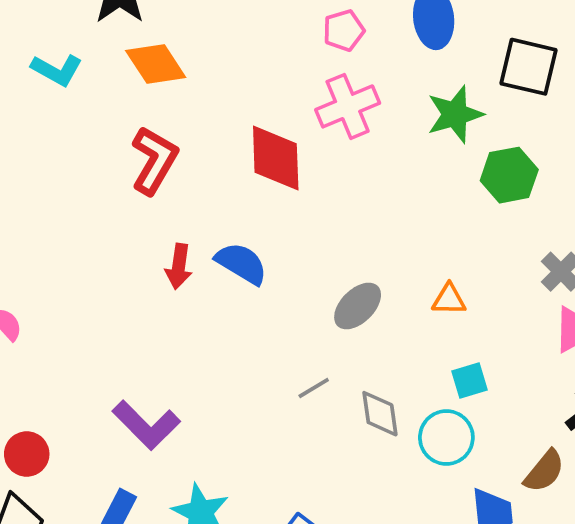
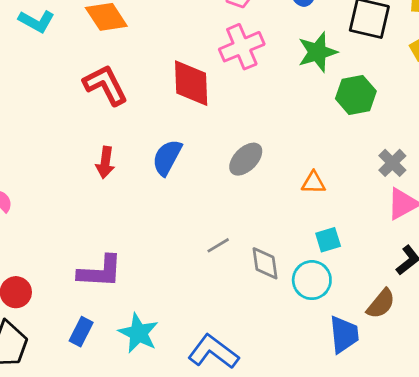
red L-shape: (154, 160) -> (105, 85), turned -57
blue semicircle: (241, 263) -> (167, 157), turned -93
red arrow: (179, 266) -> (105, 162), moved
gray ellipse: (358, 306) -> (246, 159), moved
purple L-shape: (146, 425) -> (100, 272), turned -42

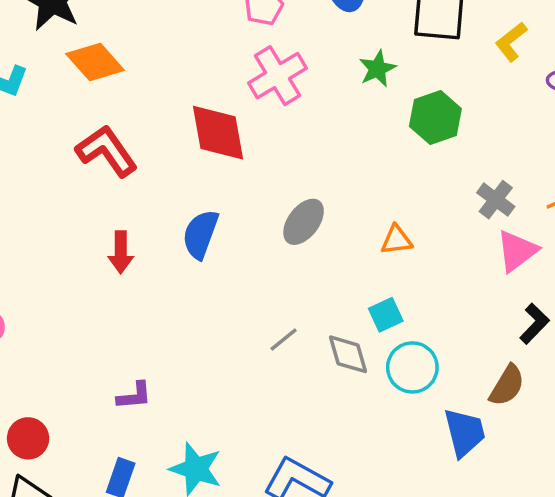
green star: (317, 52) -> (377, 69), size x0.7
cyan square: (328, 240) -> (386, 315), moved
purple L-shape: (100, 272) -> (134, 396), size x0.6

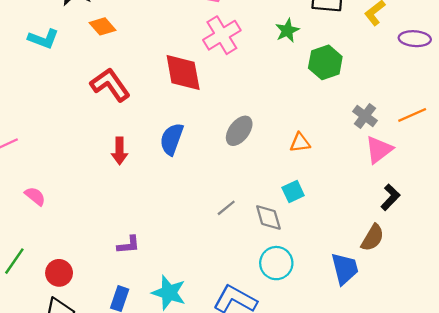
orange diamond: (95, 62) -> (102, 26), size x0.7
cyan circle: (412, 367) -> (276, 263), moved

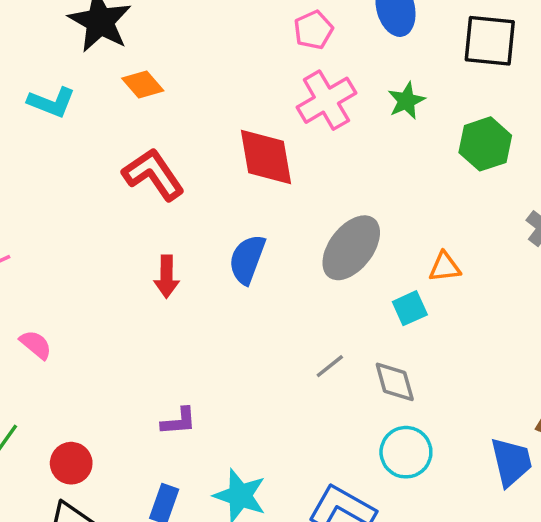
green star: (287, 30) -> (406, 101), moved
gray ellipse: (239, 131) -> (351, 248), size x1.4
cyan square: (293, 192) -> (410, 308), moved

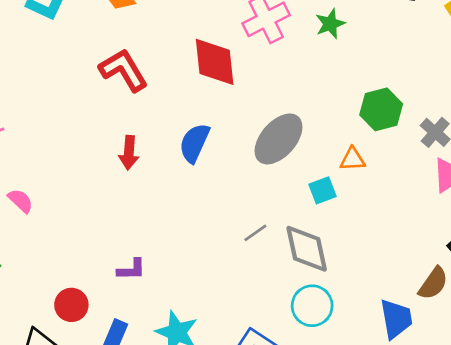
green hexagon: (485, 144) -> (381, 109), moved
gray diamond: (395, 382) -> (307, 249), size x1.4
red circle: (71, 463) -> (71, 305), moved

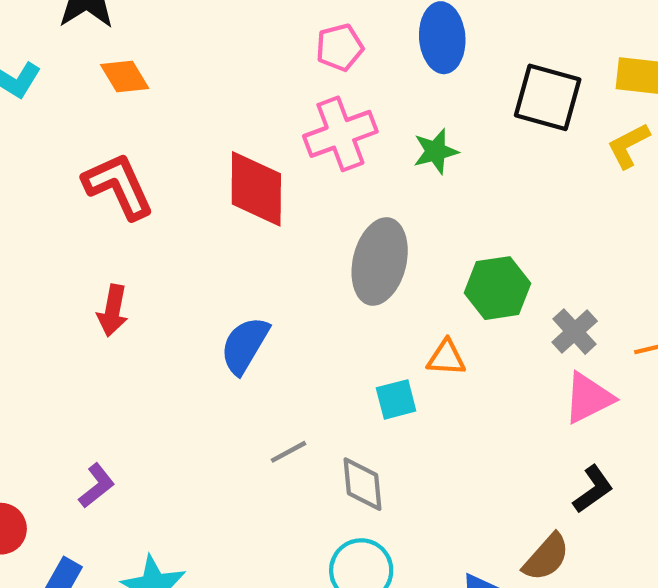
gray ellipse: (279, 139) -> (380, 262), moved, turned -34
blue semicircle: (194, 143) -> (245, 345), moved
gray diamond: (307, 249) -> (363, 484), size x0.7
purple L-shape: (131, 269) -> (97, 486), turned -44

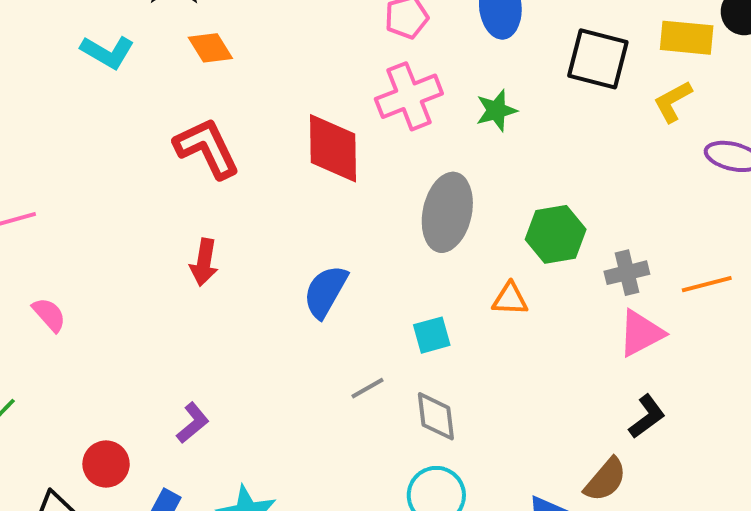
gray cross: (575, 332) -> (627, 273), turned 30
cyan square: (396, 399) -> (432, 335), moved

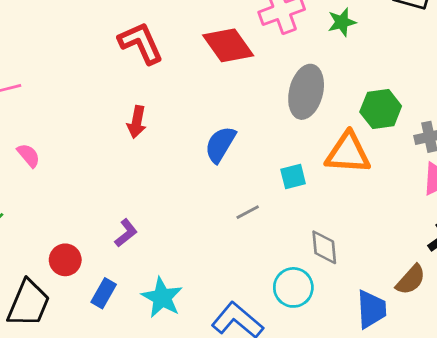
red diamond: (333, 148) -> (228, 45), turned -36
orange triangle: (510, 299) -> (348, 153), size x1.8
gray diamond: (436, 416) -> (324, 247), moved

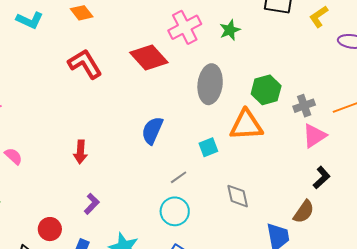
red arrow: (137, 122) -> (80, 152), moved
cyan circle: (293, 287) -> (175, 211), moved

